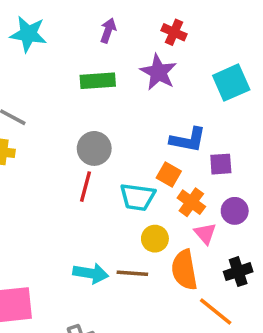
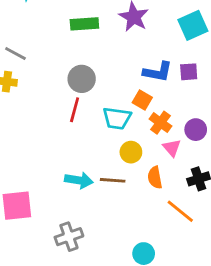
purple square: (221, 164) -> (189, 72), moved
orange semicircle: (184, 270) -> (155, 177), size x0.7

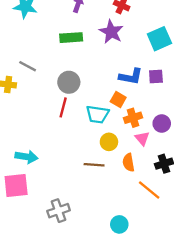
gray line: (15, 54) -> (28, 66), moved
orange cross: (161, 123) -> (133, 118), turned 36
cyan arrow: (79, 180) -> (26, 157), moved

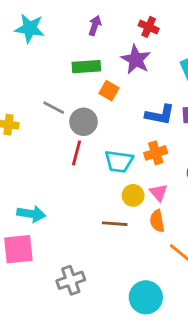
gray line: (28, 66) -> (54, 108), moved
orange square: (118, 99) -> (109, 91), moved
orange cross: (133, 118) -> (156, 153), moved
pink triangle: (142, 138) -> (159, 193), moved
cyan circle: (119, 224) -> (146, 297), size x1.5

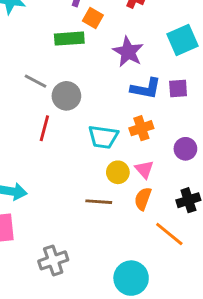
purple star: (136, 60) -> (128, 52), moved
orange square: (109, 91) -> (93, 18), moved
red line: (76, 153) -> (44, 128), moved
orange semicircle: (157, 221) -> (143, 199), turned 30

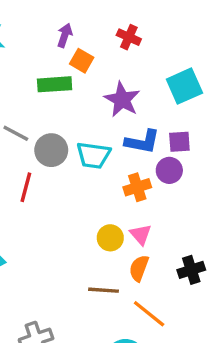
cyan trapezoid: (103, 137) -> (93, 155), moved
purple circle: (185, 149) -> (169, 170), moved
brown line: (99, 202) -> (104, 290), moved
orange line: (169, 234) -> (149, 314), moved

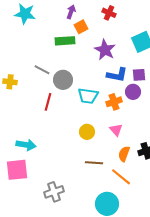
orange square: (82, 61) -> (81, 27), turned 32
cyan trapezoid: (93, 155) -> (88, 96), moved
yellow circle: (110, 238) -> (87, 132), moved
orange semicircle: (139, 268) -> (124, 154), moved

